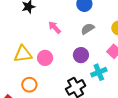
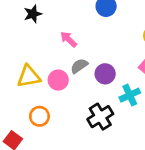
gray semicircle: (88, 29) -> (79, 66), moved

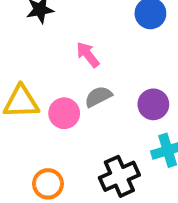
purple circle: (105, 74) -> (153, 104), moved
orange circle: (39, 116) -> (48, 184), moved

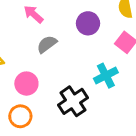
purple circle: (153, 104) -> (88, 23), moved
pink circle: (64, 113) -> (26, 84), moved

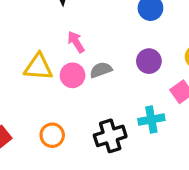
pink arrow: (34, 14) -> (76, 42), moved
pink circle: (26, 84) -> (73, 75), moved

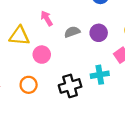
gray semicircle: (101, 70) -> (72, 32), moved
pink circle: (73, 75) -> (42, 55), moved

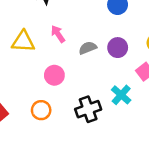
yellow triangle: (19, 36) -> (23, 42), moved
cyan cross: (100, 75) -> (121, 95), turned -36

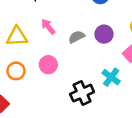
orange circle: (41, 110) -> (16, 71), moved

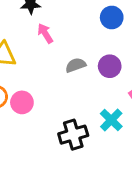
pink arrow: (48, 27) -> (45, 33), moved
pink circle: (48, 65) -> (22, 102), moved

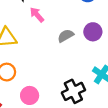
pink circle: (22, 102) -> (30, 95), moved

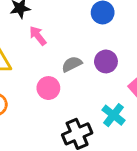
pink circle: (30, 95) -> (48, 88), moved

